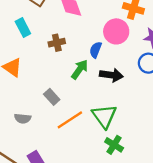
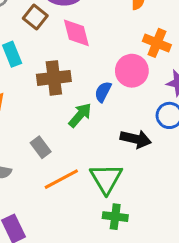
brown cross: (57, 43) -> (54, 78), size x1.5
black arrow: (111, 75) -> (136, 139), moved
green cross: (114, 145) -> (115, 217), turned -30

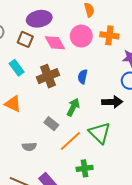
pink circle: (132, 71) -> (81, 36), moved
green arrow: (80, 115) -> (73, 107), moved
green cross: (115, 217) -> (85, 168), moved

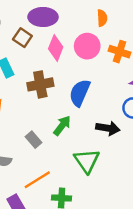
pink diamond: (55, 43) -> (56, 48), turned 40
blue semicircle: (83, 77) -> (80, 93), size x1.6
orange line: (70, 141) -> (37, 180), moved

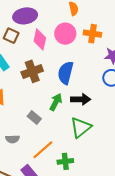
black arrow: (108, 128) -> (81, 99), moved
green triangle: (87, 161) -> (81, 127), turned 35

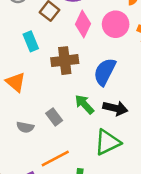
green arrow: (56, 102) -> (84, 104), turned -84
gray semicircle: (13, 139) -> (25, 127), moved

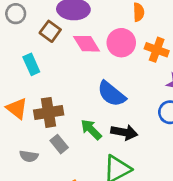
pink diamond: (83, 24) -> (86, 44), turned -55
brown cross: (65, 61) -> (49, 112), moved
blue semicircle: (105, 72) -> (112, 94), turned -76

